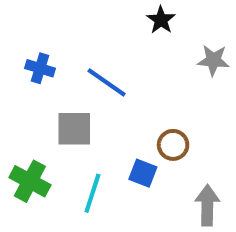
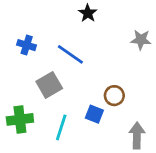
black star: (161, 20) -> (88, 13), moved
gray square: (74, 129) -> (49, 85), turned -30
green cross: (30, 181) -> (20, 119), turned -35

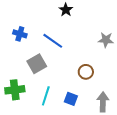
gray star: (141, 40) -> (106, 40), moved
blue square: (94, 114) -> (71, 99), moved

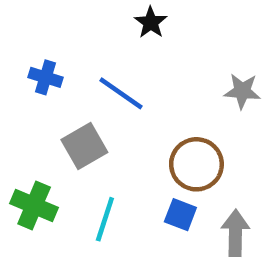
brown circle: (86, 72) -> (196, 164), size x1.5
green cross: (15, 90) -> (34, 205), turned 30
blue square: (71, 99) -> (180, 215), moved

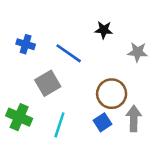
black star: (151, 22) -> (104, 30), moved, turned -30
blue square: (180, 215) -> (102, 122), turned 36
gray arrow: (235, 233) -> (134, 118), moved

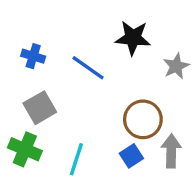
black star: (104, 30) -> (133, 38), size x1.5
gray star: (138, 52) -> (176, 66), turned -30
gray square: (48, 83) -> (40, 108), moved

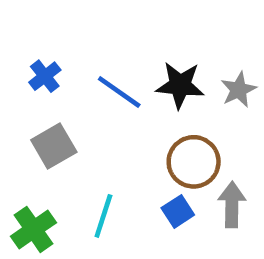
black star: (133, 38) -> (180, 85), moved
blue cross: (33, 56) -> (45, 76), turned 35
green cross: (25, 149) -> (34, 229), moved, turned 32

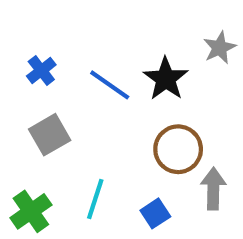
black star: (180, 85) -> (166, 79), turned 30
gray star: (239, 90) -> (220, 48), moved
blue square: (178, 211) -> (155, 213), moved

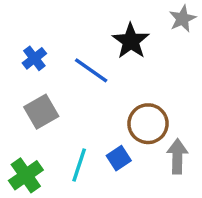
gray star: (220, 48) -> (182, 19), moved
black star: (166, 79) -> (131, 41), moved
blue square: (155, 213) -> (119, 158), moved

